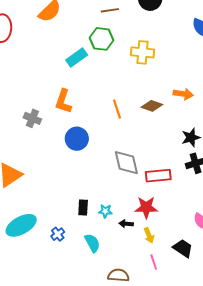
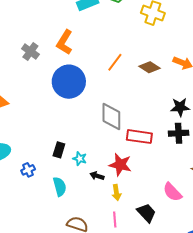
orange line: (117, 109) -> (115, 62), turned 42
blue circle: (77, 139) -> (69, 82), size x1.4

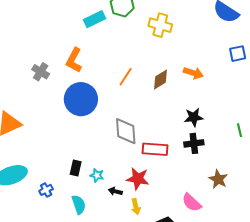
brown diamond: (149, 67) -> (160, 79), turned -60

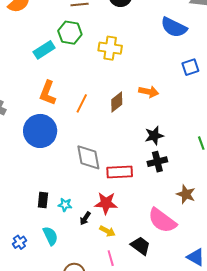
orange L-shape: (74, 60) -> (48, 93), moved
blue cross: (46, 190) -> (19, 242), moved
black arrow: (115, 191) -> (85, 218), turned -64
pink semicircle: (192, 202) -> (162, 220), size x1.4
yellow arrow: (136, 207) -> (107, 231), turned -42

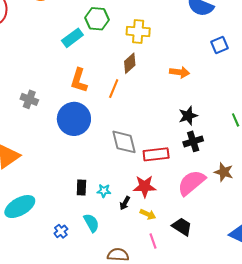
brown diamond: (117, 102) -> (130, 63), moved
pink semicircle: (162, 220) -> (191, 183), moved, turned 108

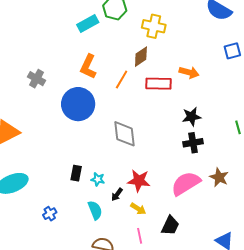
red rectangle: (156, 154) -> (158, 84), moved
cyan semicircle: (91, 223) -> (95, 210), moved
black trapezoid: (182, 227) -> (170, 226), turned 75

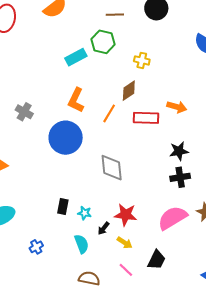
yellow cross: (154, 26) -> (142, 60), size x0.7
pink line: (140, 236) -> (126, 270), turned -35

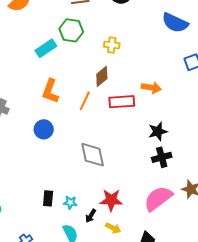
blue circle: (66, 138) -> (44, 129), size x0.6

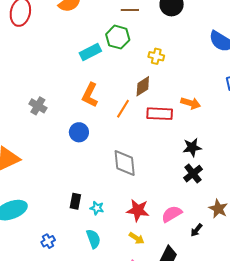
black cross: (162, 157) -> (193, 174), turned -30
pink semicircle: (158, 198) -> (172, 214), moved, size x0.7
black arrow: (91, 216) -> (196, 230), moved

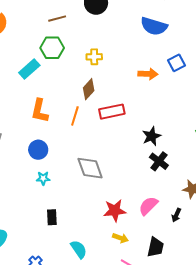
orange arrow: (191, 103) -> (148, 74), moved
cyan star: (97, 208) -> (43, 178), moved

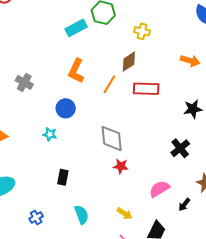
black star: (152, 136) -> (193, 109), moved
cyan star: (43, 178) -> (50, 134), moved
red star: (115, 211) -> (121, 166), moved, size x0.7

